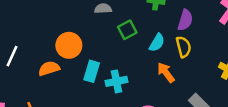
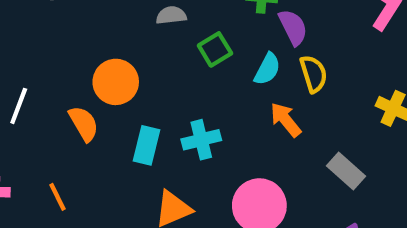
purple semicircle: (185, 20) -> (293, 27), moved, turned -40
orange semicircle: (49, 68) -> (84, 124), turned 80
cyan rectangle: (92, 71) -> (146, 145), moved

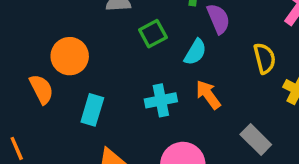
yellow semicircle: (314, 74) -> (265, 58), moved
cyan cross: (201, 140) -> (161, 100), moved

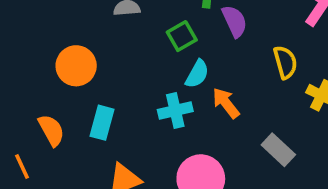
green square: (153, 34) -> (182, 36), moved
cyan semicircle: (195, 52) -> (197, 74), moved
orange semicircle: (41, 89) -> (51, 130), moved

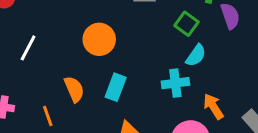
green square: (182, 36) -> (187, 24), turned -30
orange arrow: (226, 103) -> (213, 106), moved

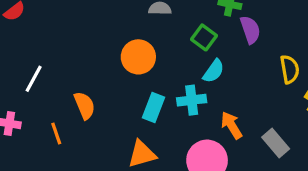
orange circle: (99, 39) -> (138, 57), moved
white line: (28, 48) -> (34, 79), moved
cyan rectangle: (116, 87) -> (154, 107), moved

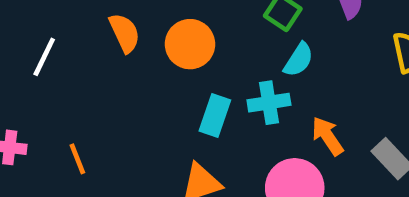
white line: (34, 79) -> (44, 57), moved
orange semicircle: (85, 105) -> (125, 33), moved

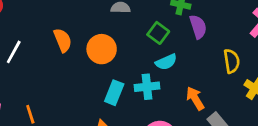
cyan semicircle: (299, 60) -> (166, 62), turned 30
orange arrow: (327, 136) -> (195, 98), moved

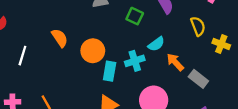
orange circle: (102, 49) -> (93, 51), moved
cyan semicircle: (166, 62) -> (156, 44), moved

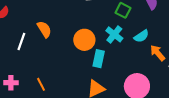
orange semicircle: (60, 38) -> (44, 29), moved
cyan cross: (135, 61) -> (114, 34), moved, turned -36

